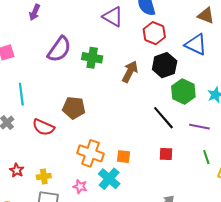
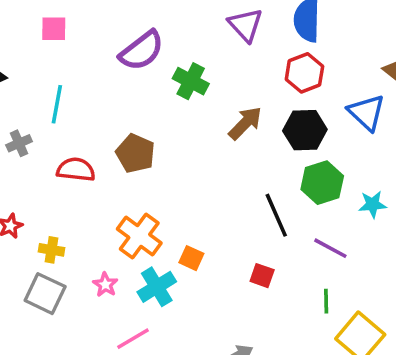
red semicircle: (43, 127) -> (76, 170), turned 145

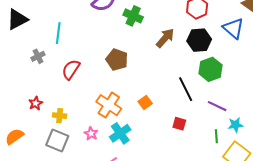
brown pentagon: (135, 153) -> (117, 60), moved
red semicircle: (76, 170) -> (71, 69), turned -60
cyan star: (373, 204) -> (235, 125), moved
orange square: (191, 258) -> (145, 102), moved, turned 32

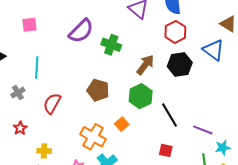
green hexagon: (210, 69) -> (141, 96), moved
orange square: (145, 102) -> (122, 124), moved
red star: (36, 103) -> (20, 128), moved

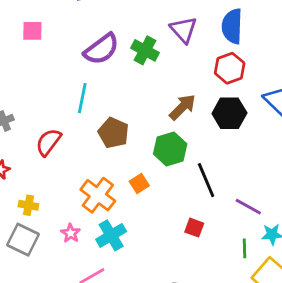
green cross: (111, 45) -> (145, 50), moved
cyan line: (37, 68) -> (82, 98), moved

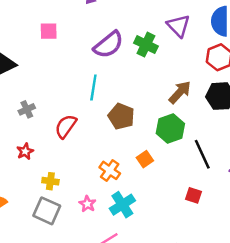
orange cross: (98, 195) -> (110, 170), size x0.7

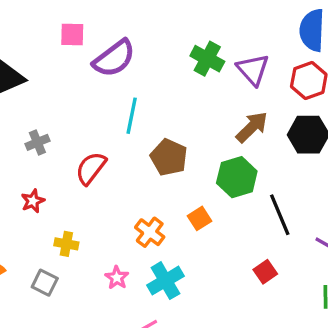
purple triangle: (178, 26) -> (253, 70), moved
purple semicircle: (108, 45) -> (114, 58), moved
red square: (194, 195) -> (265, 272), turned 35
gray square: (47, 211) -> (45, 283), moved, size x0.7

